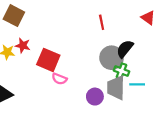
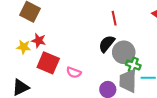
black semicircle: (125, 49) -> (107, 44), moved
red square: (48, 60) -> (48, 63), moved

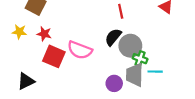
yellow star: (24, 47) -> (19, 32), moved
pink semicircle: (74, 72) -> (80, 50), moved, size x1.6

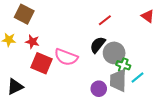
red line: (121, 11) -> (105, 20), turned 64
cyan line: (155, 72) -> (138, 77), turned -40

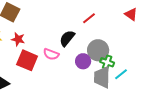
black semicircle: (98, 45) -> (67, 38), moved
pink semicircle: (66, 57) -> (51, 54), size x0.7
purple circle: (99, 89) -> (83, 61), moved

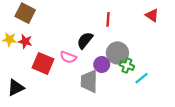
red line: (89, 18) -> (108, 19), turned -48
red star: (18, 39) -> (25, 41), moved
gray trapezoid: (102, 77) -> (89, 81), moved

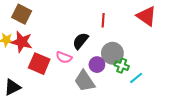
red triangle: (152, 15) -> (146, 16), size x1.5
red star: (25, 41) -> (22, 42), size x1.5
gray trapezoid: (89, 81) -> (85, 81), turned -35

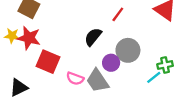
red line: (103, 20) -> (118, 14), turned 32
pink semicircle: (64, 57) -> (75, 79), moved
green cross: (122, 66) -> (165, 65), moved, turned -32

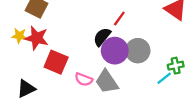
red line: (118, 14) -> (119, 18), moved
purple circle: (111, 63) -> (115, 51), moved, size x1.5

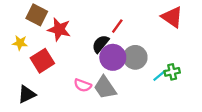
red star: (37, 38) -> (59, 29), moved
red square: (56, 62) -> (42, 61), moved, turned 35
cyan line: (164, 78) -> (160, 75), moved

